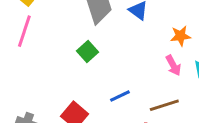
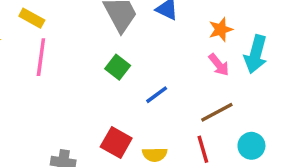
blue line: (120, 96) -> (157, 95), moved

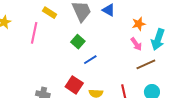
yellow rectangle: (32, 18) -> (50, 13), moved
blue line: (157, 95) -> (90, 60), moved
brown line: (217, 112) -> (146, 64), moved

